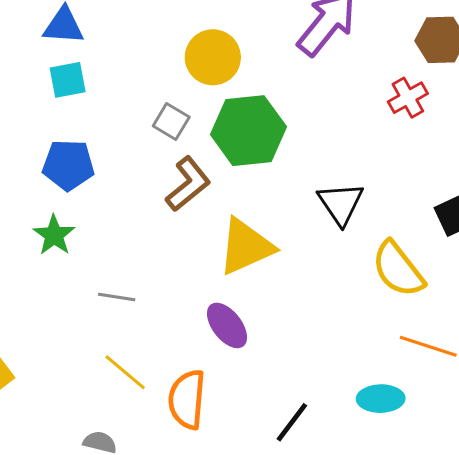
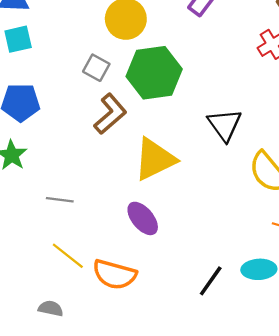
orange semicircle: (187, 399) -> (115, 274), turned -78
black line: (292, 422) -> (211, 281), moved

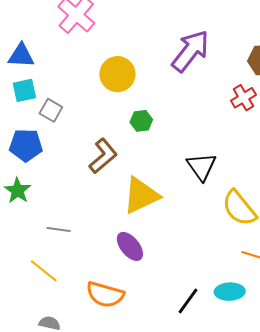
gray square: (96, 68) -> (51, 110), moved
green hexagon: (154, 73) -> (141, 121), size x0.5
yellow line: (68, 256) -> (44, 271), moved

